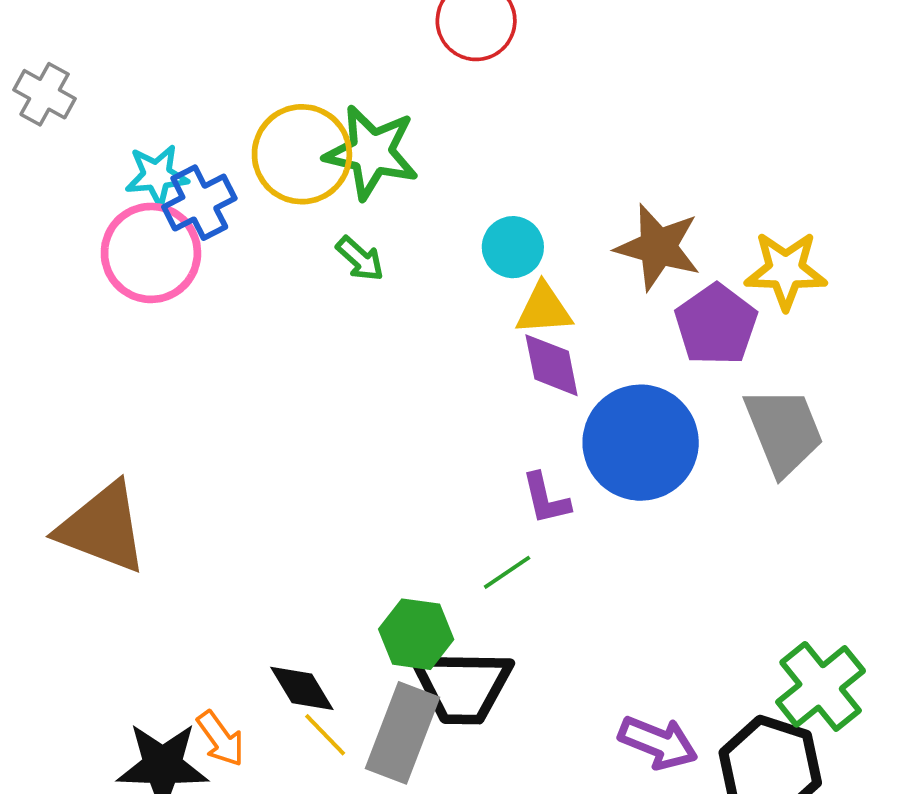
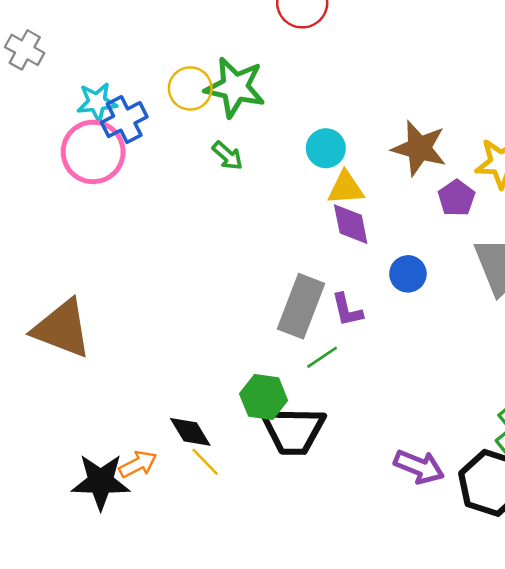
yellow circle: (302, 154) -> (190, 88), size x0.7
purple pentagon: (716, 325) -> (456, 198), size x0.7
blue circle: (641, 443) -> (408, 274), size x0.5
gray rectangle: (403, 733) -> (301, 306), moved
orange arrow: (221, 739) -> (138, 464), turned -81

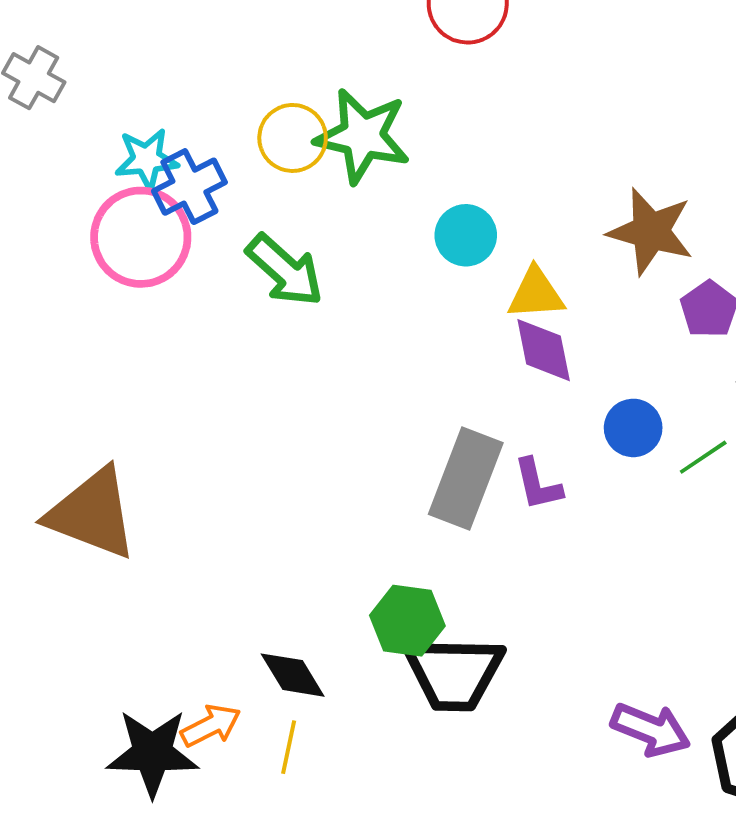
cyan circle: (326, 148) -> (466, 235), moved
green arrow: (228, 156) -> (285, 270), moved, size x1.6
green line: (322, 357) -> (703, 457), moved
yellow line: (205, 462) -> (289, 747), moved, turned 56

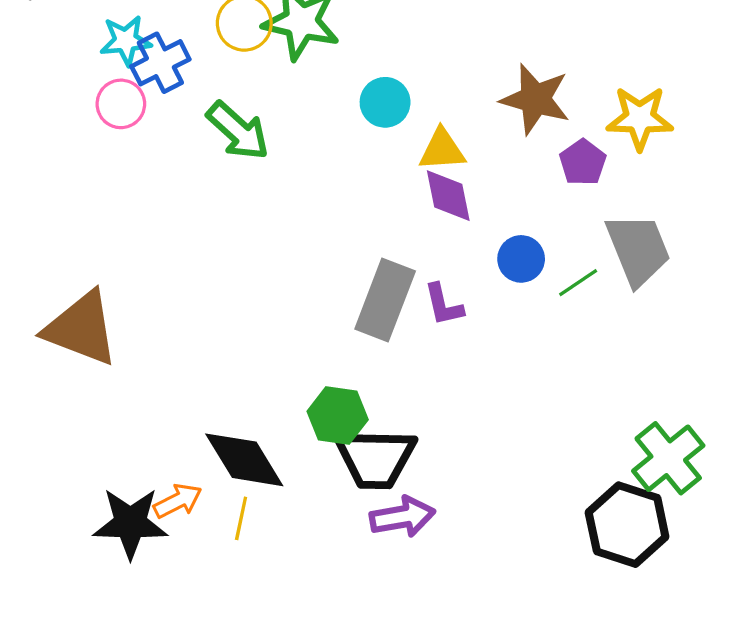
pink circle: (141, 237) -> (121, 104), size x0.6
black diamond: (293, 675) -> (244, 460), size x1.5
purple arrow: (651, 730) -> (402, 517), moved, turned -32

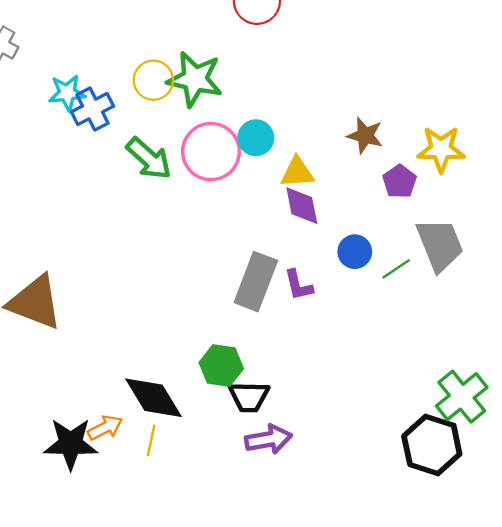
brown star: (535, 99) -> (365, 135), size x0.7
pink circle: (121, 104) -> (211, 152), moved, size x1.6
black trapezoid: (376, 458) -> (249, 397), size x0.7

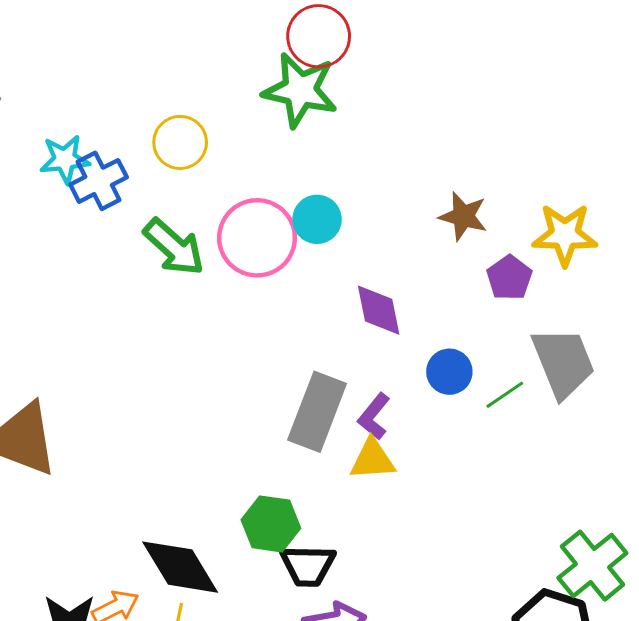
green star: (195, 79) -> (300, 90), moved
yellow triangle: (297, 172) -> (372, 459), moved
purple L-shape: (298, 285) -> (374, 416), turned 52

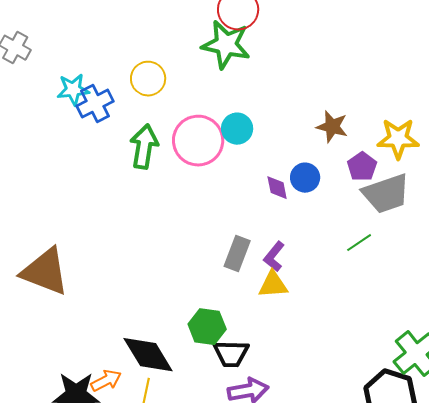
green arrow: (174, 247) -> (144, 147), turned -123
purple diamond: (379, 310) -> (277, 188), size x0.7
gray trapezoid: (563, 362) -> (386, 194), moved, turned 93
blue circle: (449, 372) -> (305, 178), moved
gray rectangle: (317, 412) -> (237, 254), size x0.7

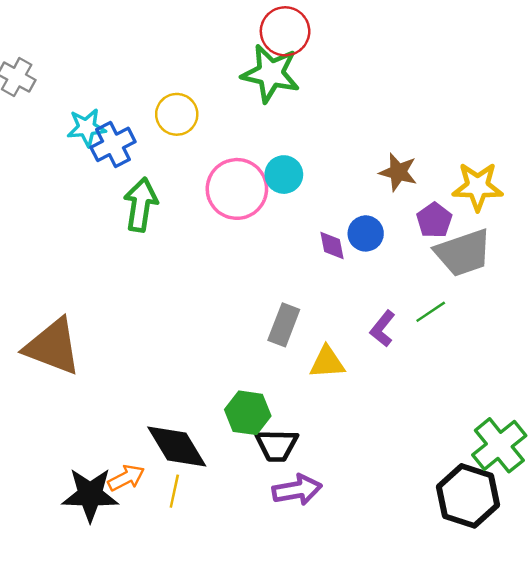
green arrow: (144, 147) -> (141, 205), moved
purple L-shape: (274, 257) -> (383, 329), moved

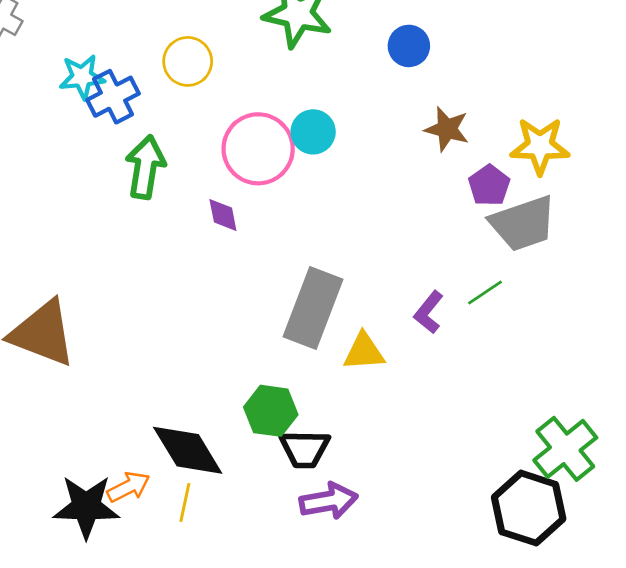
blue circle: (366, 233) -> (409, 46), moved
purple diamond: (332, 246) -> (223, 215), moved
gray rectangle: (284, 325) -> (313, 308), size x1.6

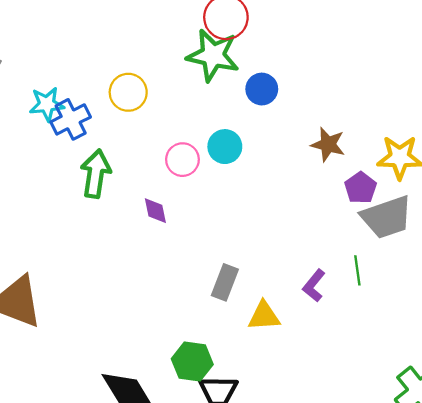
blue circle: (409, 46) -> (262, 89), moved
pink circle: (258, 149) -> (182, 160), size x0.6
green line: (485, 292) -> (357, 270), turned -64
gray rectangle: (313, 308) -> (225, 282), size x0.6

